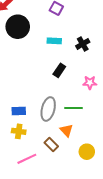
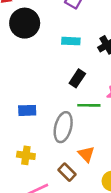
green line: (74, 108) -> (89, 105), moved
blue rectangle: (19, 111) -> (27, 110), moved

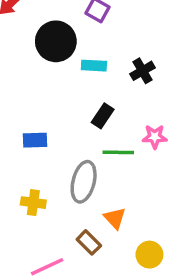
black circle: (25, 23) -> (56, 41), moved
blue rectangle: (27, 110) -> (35, 140), moved
yellow cross: (26, 155) -> (33, 203), moved

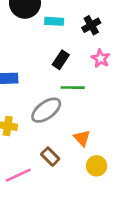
pink star: (155, 137) -> (101, 58), moved, turned 30
gray ellipse: (84, 182) -> (46, 110), turned 40
orange triangle: (115, 218) -> (82, 138), moved

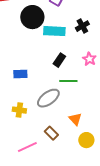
cyan rectangle: (54, 21) -> (54, 31), size x1.5
black cross: (91, 25) -> (82, 26), moved

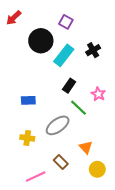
cyan rectangle: (54, 31) -> (64, 55), turned -55
pink star: (89, 59) -> (98, 94), moved
green line: (68, 81) -> (78, 108), turned 42

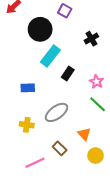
cyan rectangle: (64, 55) -> (50, 56), moved
green line: (78, 108) -> (98, 104), moved

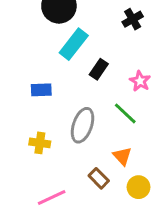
green line: (98, 104) -> (125, 113), moved
gray ellipse: (56, 112) -> (83, 125), turned -35
brown rectangle: (60, 148) -> (99, 178), moved

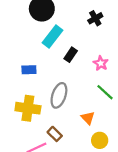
green line: (125, 113) -> (105, 92), moved
yellow cross: (40, 143) -> (28, 108), size x1.6
brown rectangle: (99, 178) -> (55, 134), moved

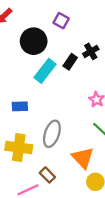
black rectangle: (71, 55) -> (70, 62), moved
orange triangle: (88, 118) -> (83, 158), size x1.5

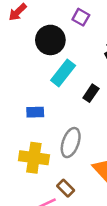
black rectangle: (70, 62) -> (91, 93), moved

